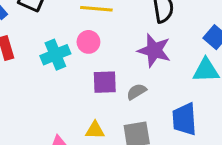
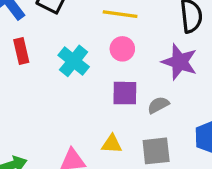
pink circle: (88, 42) -> (122, 49), moved
cyan cross: (55, 55) -> (74, 61), turned -32

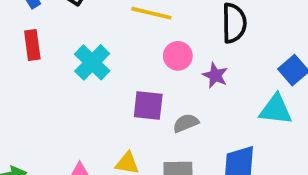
pink circle: (122, 49) -> (178, 56), moved
purple star: (180, 62) -> (215, 75), size x0.6

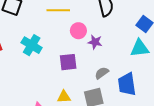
purple star: (215, 75) -> (95, 42), moved
gray semicircle: (186, 123) -> (102, 73), moved

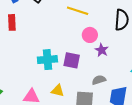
cyan cross: (32, 45) -> (47, 60), moved, turned 36

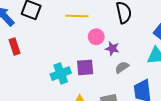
gray semicircle: (99, 80) -> (122, 67), moved

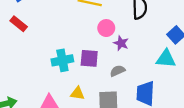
red rectangle: (14, 47) -> (19, 24), turned -42
gray semicircle: (122, 67) -> (117, 71), moved

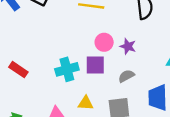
red rectangle: (19, 24) -> (18, 70), moved
pink circle: (106, 28) -> (104, 42), moved

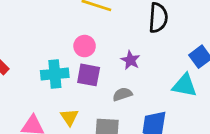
pink circle: (104, 42) -> (85, 46), moved
yellow triangle: (86, 103) -> (69, 117), turned 42

